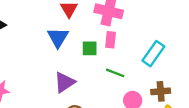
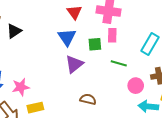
purple triangle: (64, 82) -> (74, 64), moved

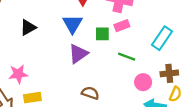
black triangle: (14, 31) -> (28, 27), moved
pink rectangle: (112, 35) -> (122, 26), turned 64

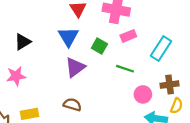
pink rectangle: (122, 26) -> (128, 36), moved
green square: (102, 34) -> (99, 46), turned 32
pink star: (18, 74) -> (16, 76), moved
brown semicircle: (90, 93) -> (72, 105), moved

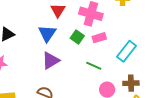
green square: (99, 46) -> (77, 37), moved

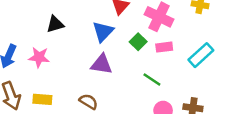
cyan rectangle: (126, 51) -> (201, 55), moved
purple triangle: (51, 60) -> (102, 64), turned 30

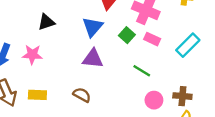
pink rectangle: (164, 47) -> (152, 39), turned 35

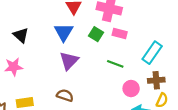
black triangle: (46, 22) -> (21, 35), turned -49
cyan rectangle: (188, 45) -> (152, 53), moved
purple triangle: (93, 59) -> (69, 61), turned -42

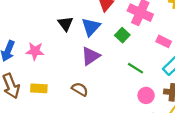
pink rectangle: (120, 33) -> (164, 41), moved
black triangle: (21, 35) -> (65, 24), moved

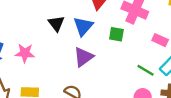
green square: (122, 35) -> (116, 34), turned -32
green line: (135, 68) -> (146, 70), moved

